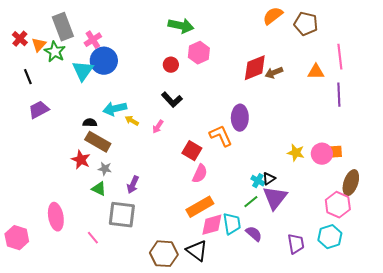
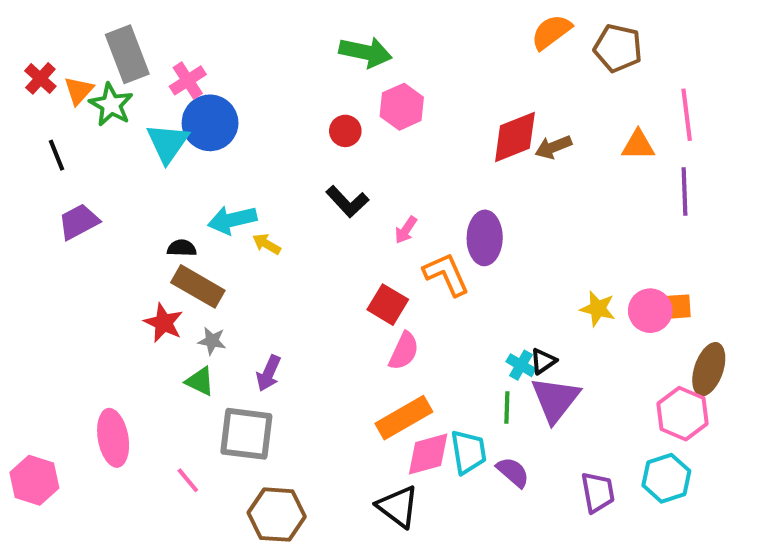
pink arrow: (158, 127) -> (406, 230), moved
green line: (251, 202) -> (507, 408), turned -49
brown hexagon: (164, 254) -> (277, 515), moved

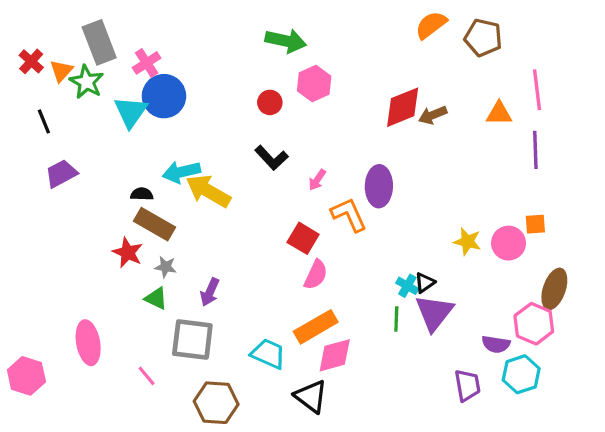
yellow arrow: (267, 244) -> (208, 191), size x2.0
orange square: (678, 307) -> (535, 224), moved
cyan trapezoid: (468, 452) -> (268, 354), moved, turned -57
purple semicircle: (513, 472) -> (496, 344), moved, turned 148

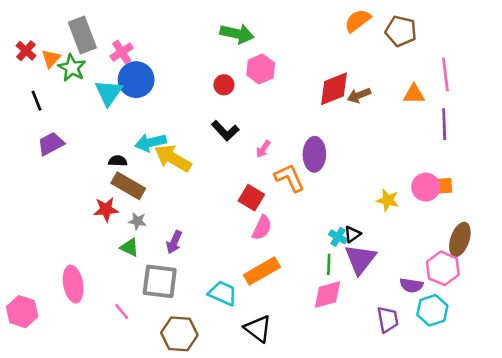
pink circle: (509, 243) -> (426, 187), moved
red star: (128, 253) -> (106, 209), turned -30
pink diamond: (335, 355) -> (327, 295), moved

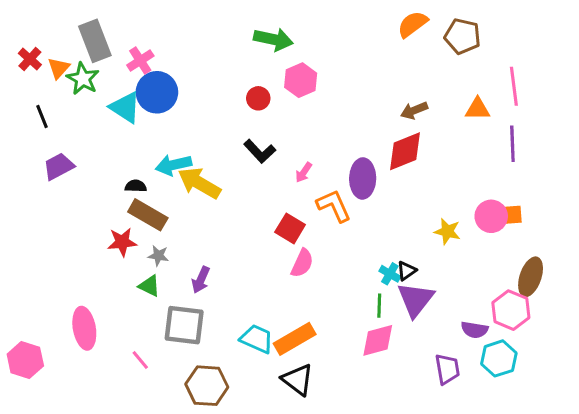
red diamond: (334, 89) -> (405, 151), moved
cyan triangle: (109, 93) -> (125, 107), turned -32
orange rectangle: (262, 271) -> (295, 339), moved

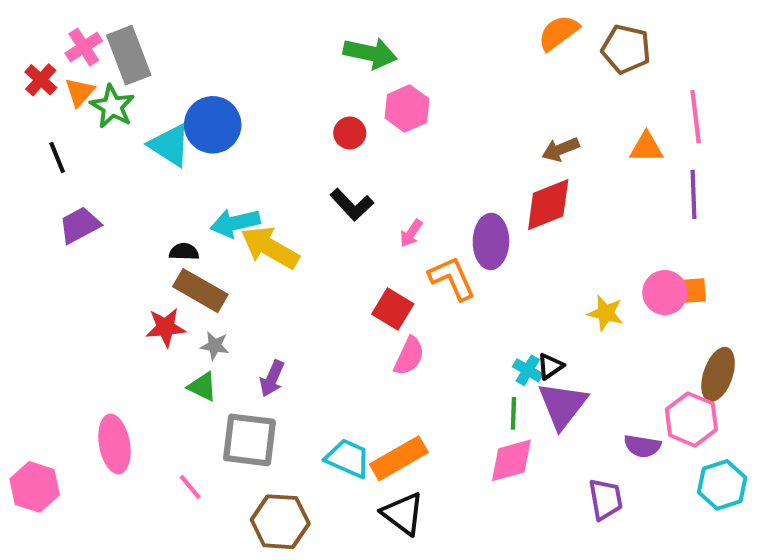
pink cross: (140, 61) -> (84, 47), moved
cyan hexagon: (499, 358) -> (722, 485), moved

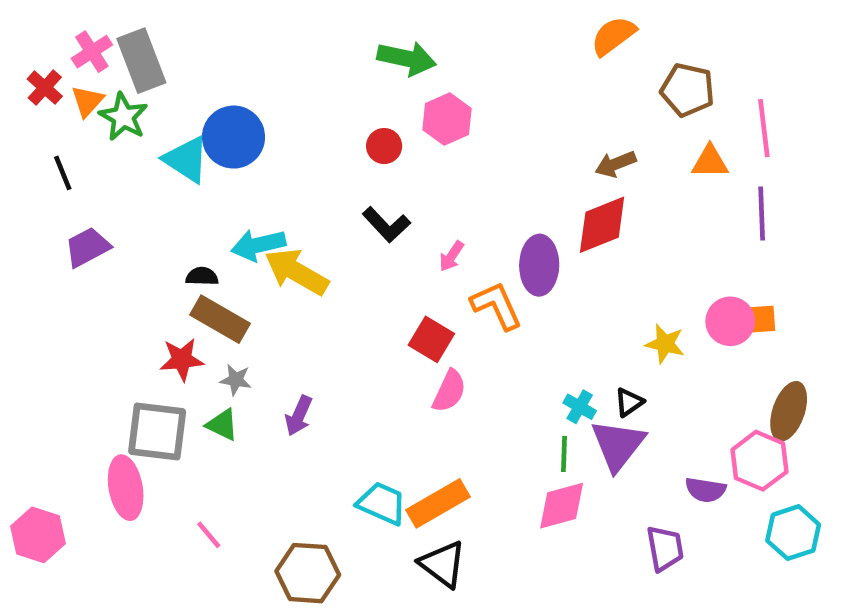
brown pentagon: (626, 49) -> (688, 90), moved
black triangle: (550, 366) -> (629, 402), moved
gray square: (249, 440) -> (157, 431), moved

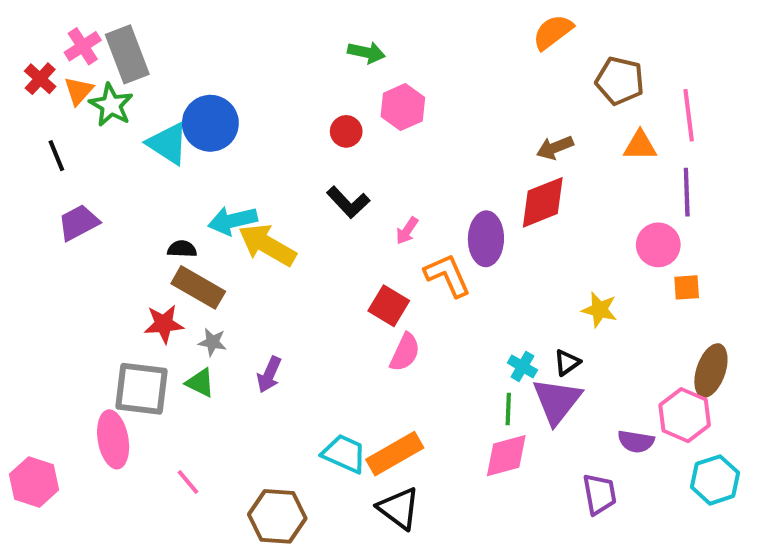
green arrow: (407, 58) -> (366, 52), size x0.7
pink circle: (730, 321) -> (658, 245), moved

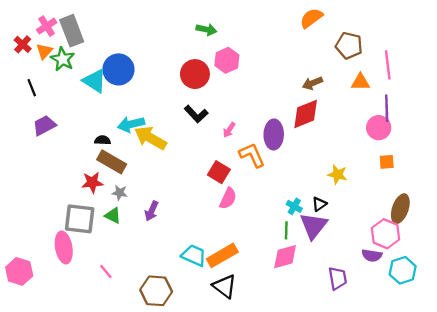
red circle: (346, 131) -> (195, 74), size x1.6
pink circle: (658, 245) -> (379, 128), moved
purple semicircle: (636, 441) -> (372, 255), moved

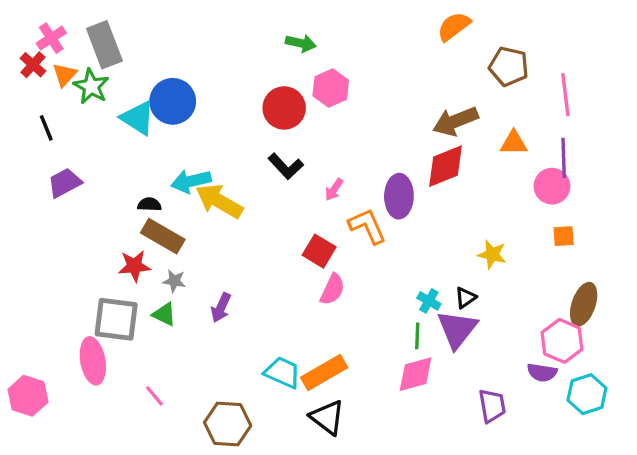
pink cross: (47, 26) -> (51, 38), moved
orange triangle: (360, 82) -> (514, 143), moved
brown arrow: (312, 83) -> (455, 121), size x1.5

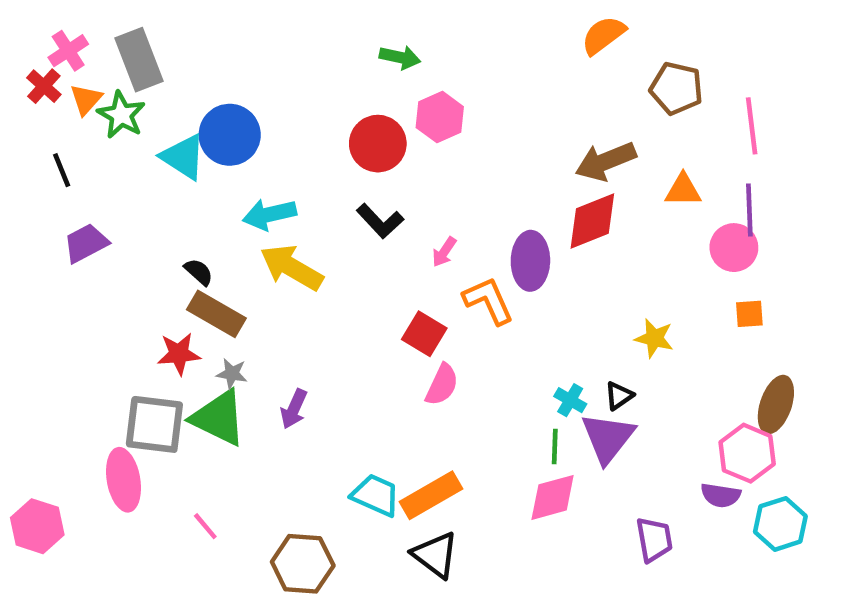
cyan arrow: (191, 181) -> (269, 214), moved
black semicircle: (149, 204) -> (199, 272), turned 40
green triangle: (164, 314) -> (219, 418), size x1.8

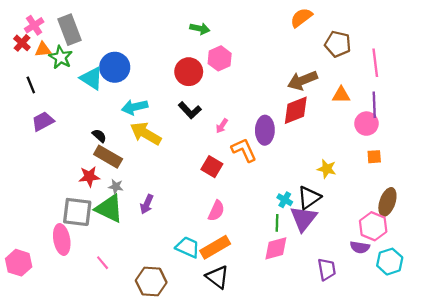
orange triangle: (86, 99) -> (43, 50), turned 42
pink semicircle: (442, 385) -> (216, 211), moved
black triangle: (619, 396) -> (309, 198), size x1.6

